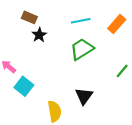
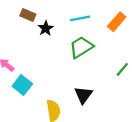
black star: (39, 35) -> (46, 28), moved

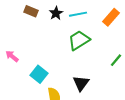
black star: (46, 28) -> (56, 13), moved
cyan square: (22, 85) -> (39, 74), moved

